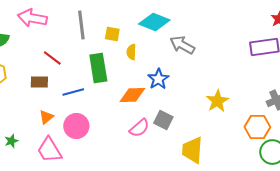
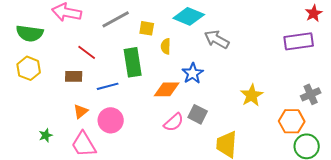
gray line: (81, 25) -> (116, 19), turned 68

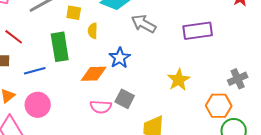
purple rectangle: (299, 41) -> (198, 31), moved
pink semicircle: (174, 122) -> (101, 107), turned 45

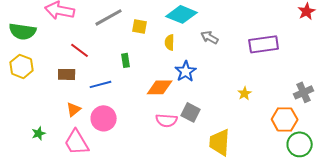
gray arrow: (144, 24) -> (210, 37), size x0.7
yellow semicircle: (93, 31) -> (170, 42), moved
green rectangle: (60, 47) -> (126, 60), size x0.5
yellow star: (179, 80) -> (245, 93), size x0.6

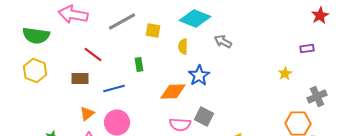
purple rectangle: (264, 44) -> (307, 48), moved, size x0.5
yellow star: (245, 93) -> (285, 74), moved

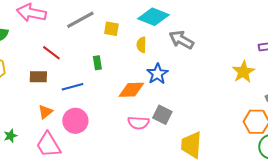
gray arrow: (223, 42) -> (181, 40), size x1.4
yellow star: (285, 74) -> (243, 72), size x1.6

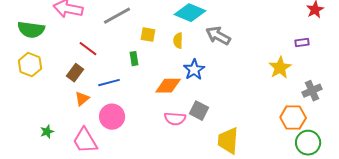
yellow square: (111, 29) -> (148, 35), moved
brown rectangle: (38, 77) -> (75, 73), turned -54
orange triangle: (45, 112) -> (82, 99), moved

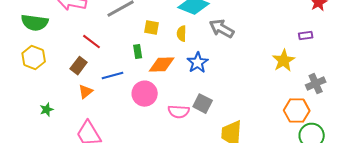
orange diamond: (168, 86) -> (162, 65), moved
pink circle: (112, 117) -> (145, 94), moved
green star: (47, 132) -> (47, 110), moved

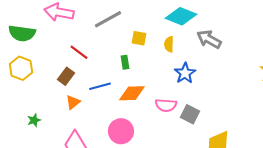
orange diamond: (162, 65) -> (132, 93), moved
pink circle: (145, 94) -> (121, 131), moved
pink semicircle: (179, 112) -> (166, 105), moved

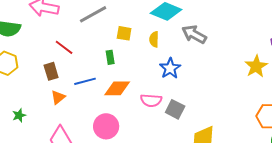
brown rectangle: (66, 76) -> (51, 71), turned -54

